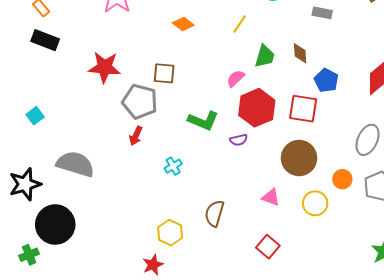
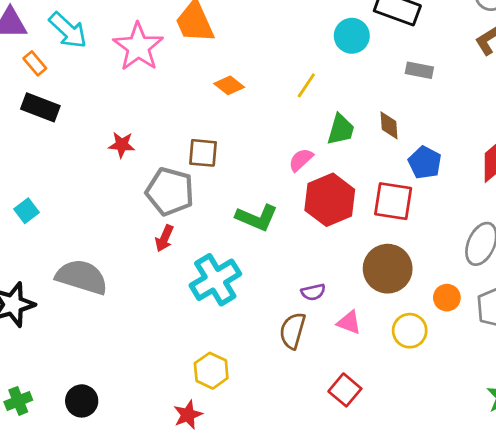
red star: (105, 67) -> (122, 145), size x0.6
purple semicircle: (239, 140) -> (313, 292), moved
cyan cross: (173, 166) -> (215, 280), size x2.0
brown semicircle: (214, 213) -> (293, 331), moved
black circle: (55, 224) -> (82, 401), moved, size x0.6

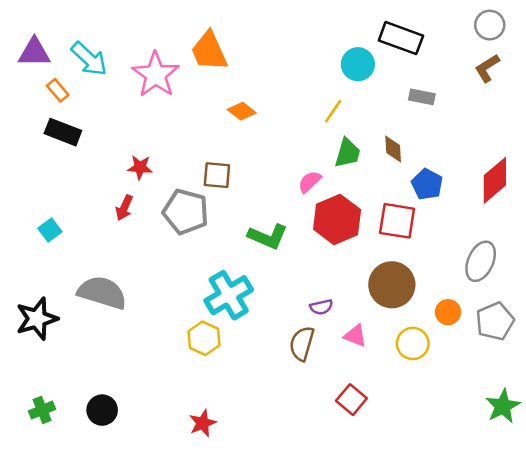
yellow line: (306, 85) -> (333, 111), moved
red arrow: (164, 238) -> (124, 208), moved
yellow hexagon: (211, 371) -> (204, 338), moved

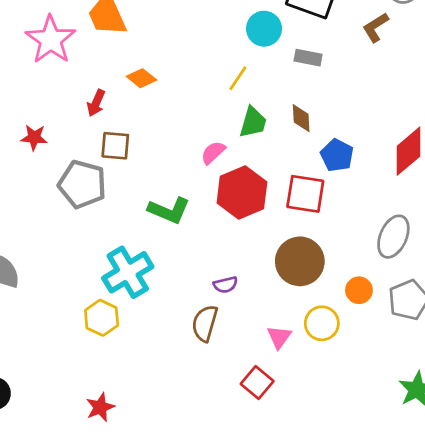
brown L-shape: (487, 68) -> (376, 27), moved
gray rectangle: (422, 97) -> (308, 58), moved
red arrow: (124, 208) -> (96, 103), moved
pink triangle: (355, 336) -> (279, 337), moved, turned 45

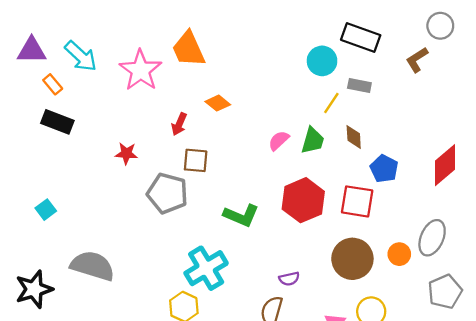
yellow line: (238, 78) -> (331, 103), moved
pink semicircle: (213, 153) -> (279, 141), moved
orange circle: (359, 290) -> (399, 254), moved

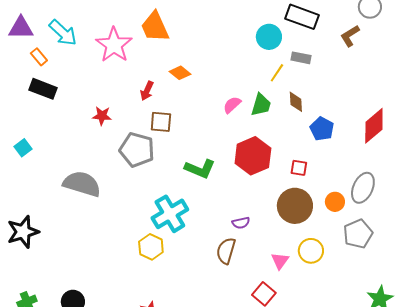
red square: (357, 201) -> (299, 168), moved, size x0.6
cyan square: (46, 210) -> (23, 148), moved
gray semicircle: (93, 266) -> (82, 184), moved
gray pentagon: (445, 292) -> (358, 234), moved

